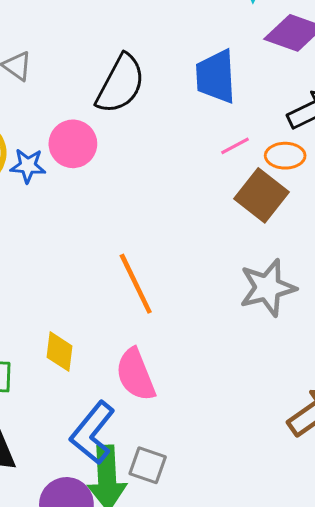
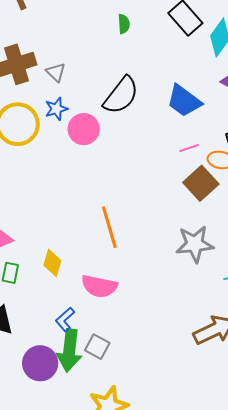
blue trapezoid: (216, 76) -> (184, 101), turned -60
blue star: (28, 166) -> (56, 109), moved, turned -30
pink semicircle: (136, 375) -> (99, 286), turned -66
blue L-shape: (93, 433) -> (65, 319), size x0.6

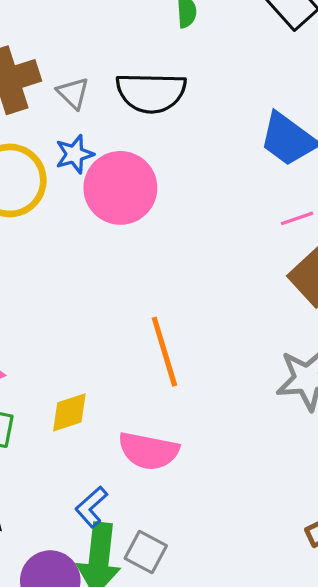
black semicircle: (121, 95) -> (151, 93), moved, turned 54
pink circle: (84, 129) -> (120, 188), size x1.4
yellow diamond: (52, 263) -> (69, 412), turned 56

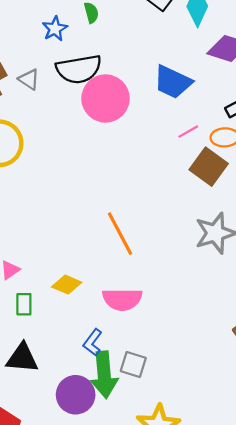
blue star: (74, 154) -> (55, 29), moved
pink circle: (120, 188) -> (106, 98), moved
yellow diamond: (69, 412) -> (67, 285), turned 52

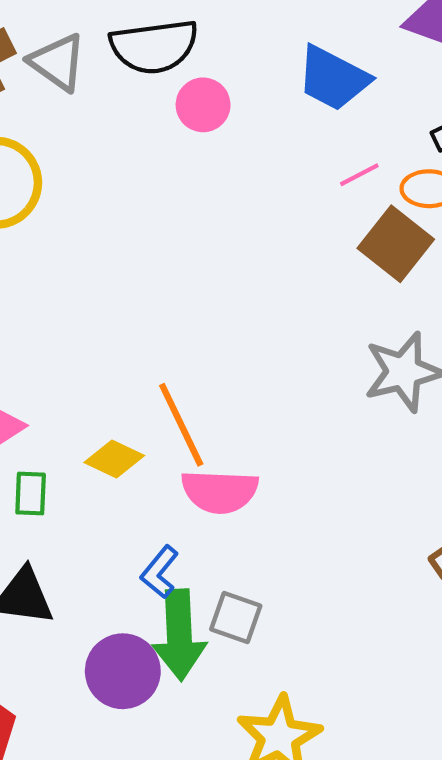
gray triangle: (29, 79) -> (58, 62), size x1.4
pink circle: (106, 98) -> (203, 105), size x0.6
orange line: (120, 234) -> (181, 425), moved

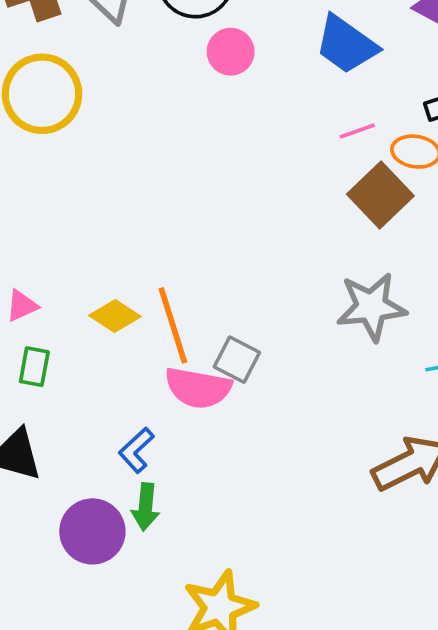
yellow diamond: (114, 459) -> (115, 316), moved
gray square: (236, 617) -> (237, 360), moved
green arrow: (179, 635) -> (146, 507), size x0.6

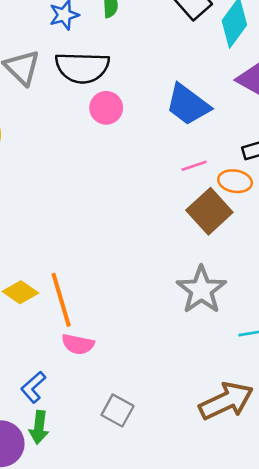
gray star: (371, 307) -> (201, 290), turned -30
gray square: (237, 360) -> (117, 411), moved
pink semicircle: (198, 388) -> (78, 344), size x0.7

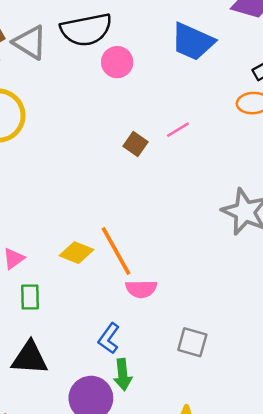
pink line: (194, 166) -> (178, 130), moved
brown square: (209, 211) -> (136, 144), moved, size x0.6

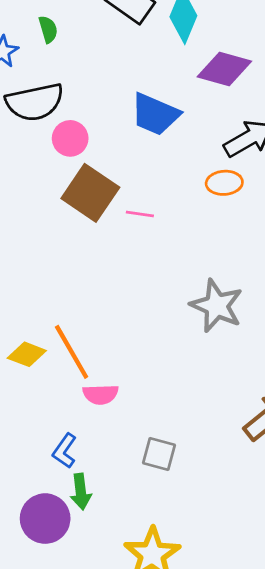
pink line: (178, 130) -> (140, 214), turned 40
brown square: (136, 144) -> (90, 193), moved, size x2.0

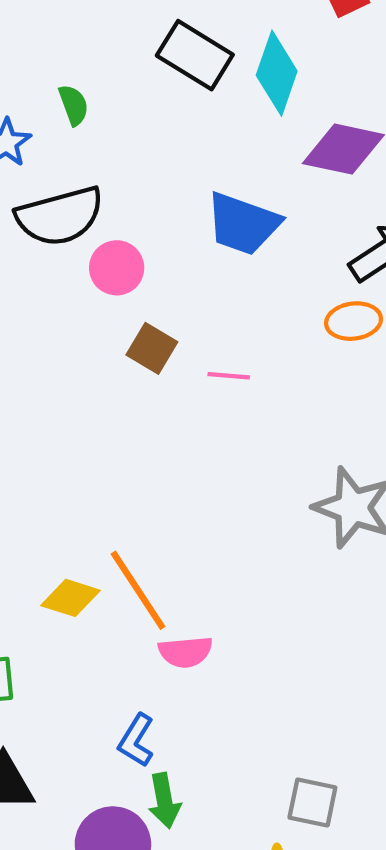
brown square: (90, 193) -> (152, 348), size x0.6
gray square: (159, 454) -> (312, 803), moved

